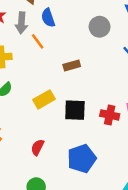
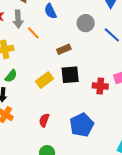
blue semicircle: (48, 18) -> (50, 11), moved
gray circle: (100, 27) -> (86, 23), moved
black square: (75, 110) -> (70, 75), moved

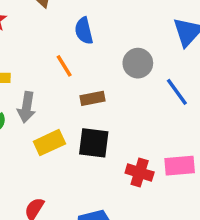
gray arrow: (18, 19) -> (27, 107), moved
orange line: (33, 33) -> (64, 66), moved

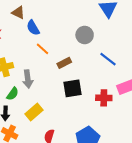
blue semicircle: (84, 31) -> (33, 28), moved
blue line: (177, 92) -> (108, 59), moved
yellow rectangle: (49, 143) -> (34, 112), moved

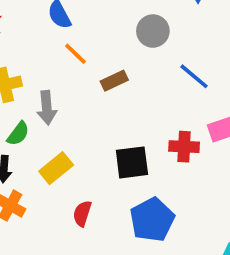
black square: (72, 88) -> (132, 162), moved

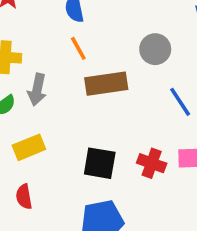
brown rectangle: (114, 81) -> (106, 84), size x1.6
red semicircle: (82, 213) -> (24, 197), moved, turned -45

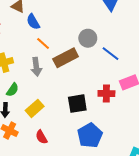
gray circle: (155, 49) -> (88, 38), moved
gray arrow: (37, 90) -> (36, 67), moved

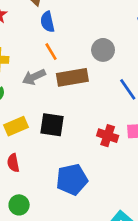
gray circle: (88, 38) -> (103, 50), moved
gray arrow: (36, 67) -> (34, 77), turned 54
black square: (77, 104) -> (52, 125), moved

